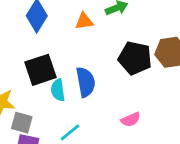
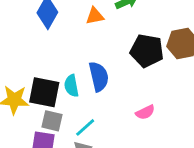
black square: (40, 70) -> (44, 92), moved, turned 32
gray square: (22, 123) -> (52, 121), moved

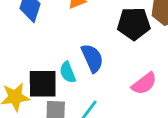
pink semicircle: (145, 112) -> (144, 84), size x1.4

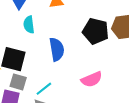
cyan semicircle: (68, 72) -> (29, 25), moved

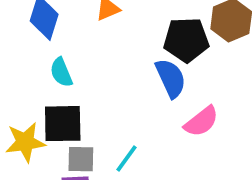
cyan semicircle: (29, 25) -> (61, 72), moved
blue semicircle: (57, 49) -> (171, 78), moved

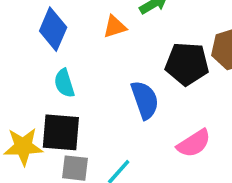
blue semicircle: (171, 78) -> (145, 100), moved

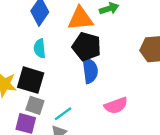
orange triangle: (115, 27) -> (80, 18), size x1.6
black pentagon: (187, 64) -> (87, 47), moved

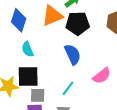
black pentagon: (87, 47) -> (78, 23), moved
cyan line: (63, 114) -> (68, 88), moved

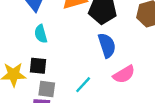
blue semicircle: (73, 54) -> (107, 45), moved
black square: (28, 76) -> (38, 66), size x0.7

